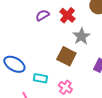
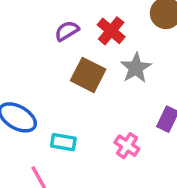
brown square: (66, 56) -> (88, 75), moved
pink cross: (65, 87) -> (127, 146), moved

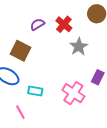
brown square: (88, 75) -> (20, 51), moved
pink cross: (127, 146) -> (73, 93), size x1.5

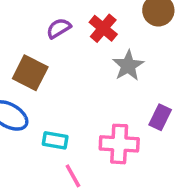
pink cross: (73, 93) -> (119, 144), turned -30
pink line: (20, 112) -> (73, 176), moved

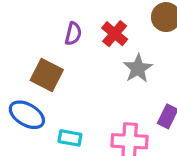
purple semicircle: (59, 28) -> (73, 34), turned 135

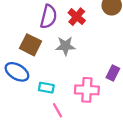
purple semicircle: (73, 34) -> (49, 17), size x1.5
gray star: (138, 68) -> (65, 46), moved, turned 30

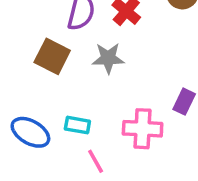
blue ellipse: (17, 72) -> (30, 132), moved

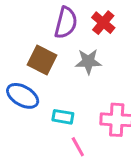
blue ellipse: (30, 132) -> (23, 96), moved

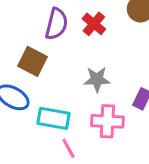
gray star: (88, 62) -> (97, 79), moved
cyan rectangle: (63, 117) -> (53, 118), size x1.5

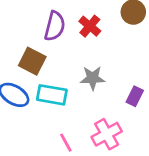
cyan rectangle: (53, 118) -> (52, 95), moved
pink cross: (107, 121) -> (107, 134), moved, turned -32

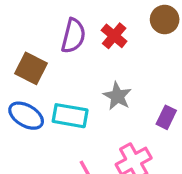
brown square: (32, 61) -> (31, 68), moved
gray star: (93, 78) -> (117, 96), turned 30

